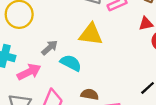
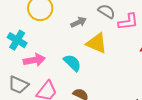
gray arrow: (50, 48) -> (79, 22), moved

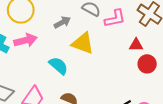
pink arrow: (34, 60) -> (25, 40), moved

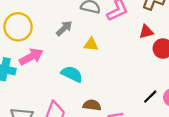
yellow triangle: (83, 43) -> (91, 44), size x0.6

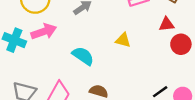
yellow triangle: (91, 44) -> (123, 40), moved

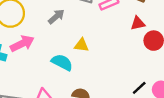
yellow triangle: (123, 40) -> (81, 45), moved

